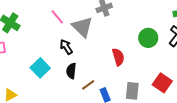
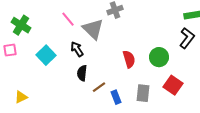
green circle: (148, 38) -> (159, 57), moved
cyan square: (40, 68) -> (46, 55), moved

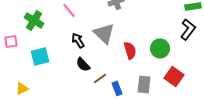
green cross: (21, 25) -> (34, 20), moved
gray triangle: (93, 29) -> (104, 33), moved
cyan square: (46, 55) -> (40, 56), moved, turned 30
black semicircle: (82, 73) -> (83, 64), turned -49

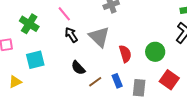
black arrow: (78, 40) -> (71, 35), moved
yellow triangle: (22, 88) -> (15, 82), moved
blue rectangle: (117, 88) -> (117, 81), moved

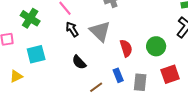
red square: (169, 80) -> (170, 74), turned 36
brown line: (95, 82) -> (96, 87), moved

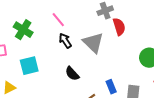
red semicircle: (126, 48) -> (119, 27), moved

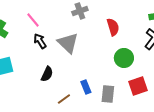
red semicircle: (119, 27) -> (113, 27), moved
black semicircle: (72, 74) -> (47, 74), turned -112

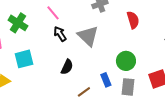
green circle: (124, 58) -> (126, 61), moved

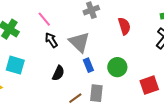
cyan square: (24, 59) -> (15, 65), turned 30
blue rectangle: (106, 80) -> (88, 65), moved
gray rectangle: (128, 87) -> (96, 93), moved

